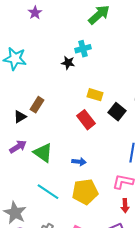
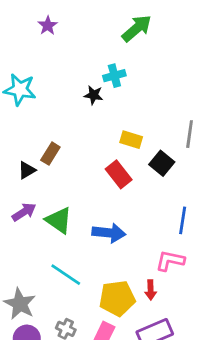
blue arrow: (79, 162) -> (109, 233), size x1.6
yellow pentagon: (85, 192) -> (117, 298), moved
red arrow: (125, 206) -> (151, 290), moved

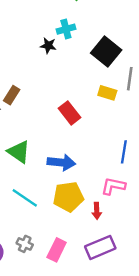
yellow rectangle: (131, 140) -> (107, 93), moved
black square: (162, 163) -> (106, 51), moved, size x1.4
yellow pentagon: (117, 298) -> (68, 197), moved

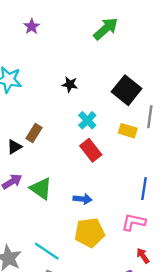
cyan cross: (66, 29) -> (87, 120), moved, turned -30
blue arrow: (61, 162) -> (83, 199), size x0.7
cyan line: (25, 198) -> (47, 251), moved
red arrow: (97, 211) -> (143, 256), moved, turned 147

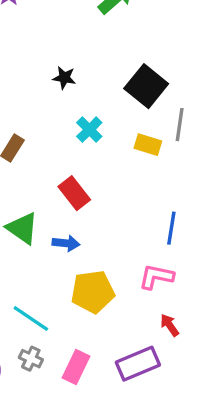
red rectangle: (91, 150) -> (74, 193), moved
blue arrow: (83, 199) -> (66, 243), moved

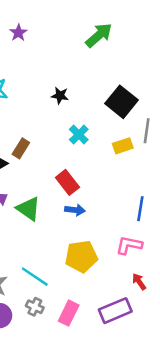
yellow rectangle: (148, 145) -> (123, 146), turned -36
blue arrow: (66, 243) -> (75, 210), moved

